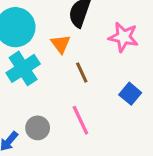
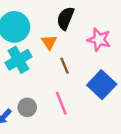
blue square: (130, 94) -> (102, 85), size x1.6

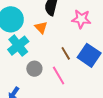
brown line: (64, 66) -> (66, 53), moved
gray circle: (27, 107) -> (34, 69), moved

